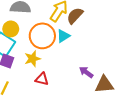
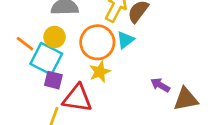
yellow star: (32, 59) -> (100, 72), moved
red triangle: (42, 79) -> (77, 98), moved, size x1.6

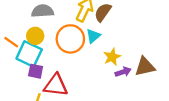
yellow star: (100, 72) -> (112, 57), moved
purple arrow: (160, 85) -> (123, 72), turned 133
brown triangle: (186, 99) -> (145, 67), moved

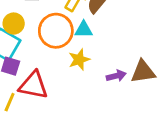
cyan triangle: (93, 36) -> (84, 29), turned 35
yellow star: (112, 57) -> (79, 60), moved

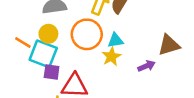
cyan triangle: (84, 29) -> (115, 40), moved
brown triangle: (143, 72) -> (169, 45), moved

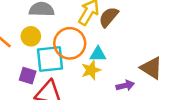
brown triangle: (169, 45) -> (151, 68), turned 40
cyan square: (43, 54) -> (50, 59), moved, turned -36

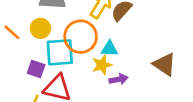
purple arrow: (125, 85) -> (119, 79), moved

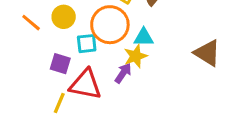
cyan square: (60, 52) -> (87, 44), size x0.6
purple arrow: (119, 79) -> (123, 73), moved, turned -42

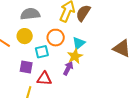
orange circle: (110, 25) -> (56, 38), size x0.7
cyan triangle: (144, 37) -> (79, 43), turned -32
red triangle: (85, 84) -> (44, 79), size x0.7

